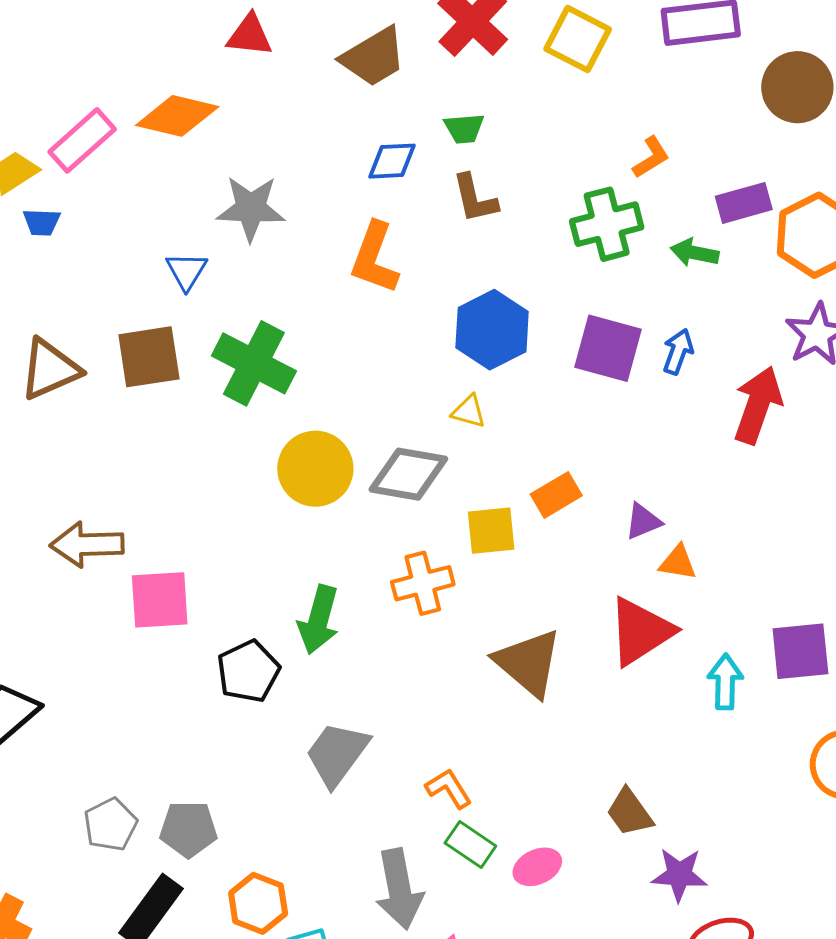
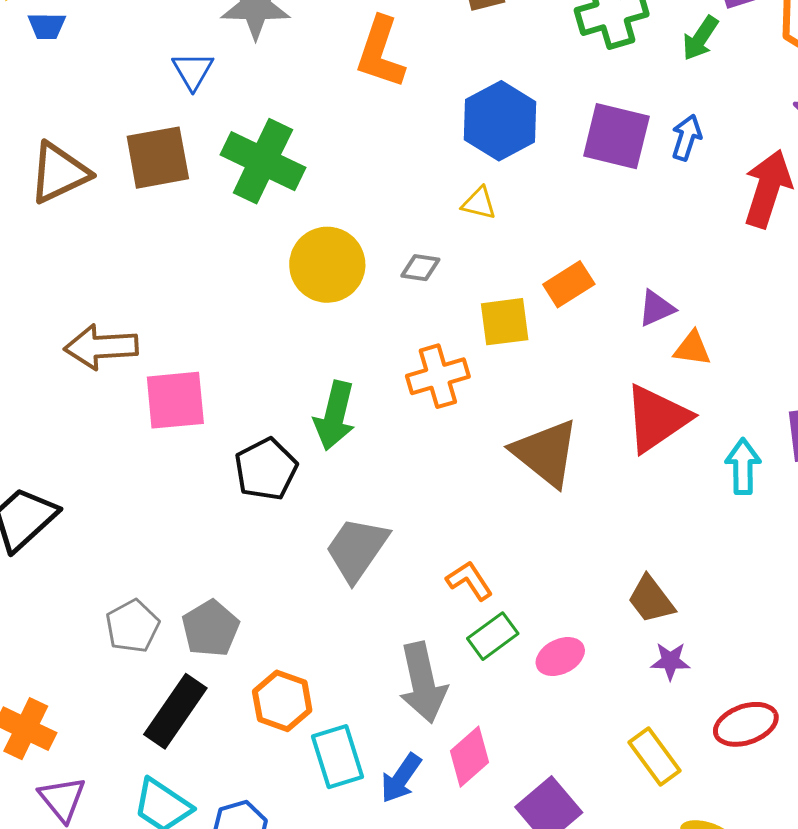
green arrow: (695, 253) -> (700, 38), turned -66
gray diamond: (408, 474) -> (420, 268), size x0.5
gray pentagon: (188, 829) -> (211, 628), turned -30
green rectangle: (470, 844) -> (493, 636), turned -69
purple star: (679, 875) -> (670, 661), moved, size x0.7

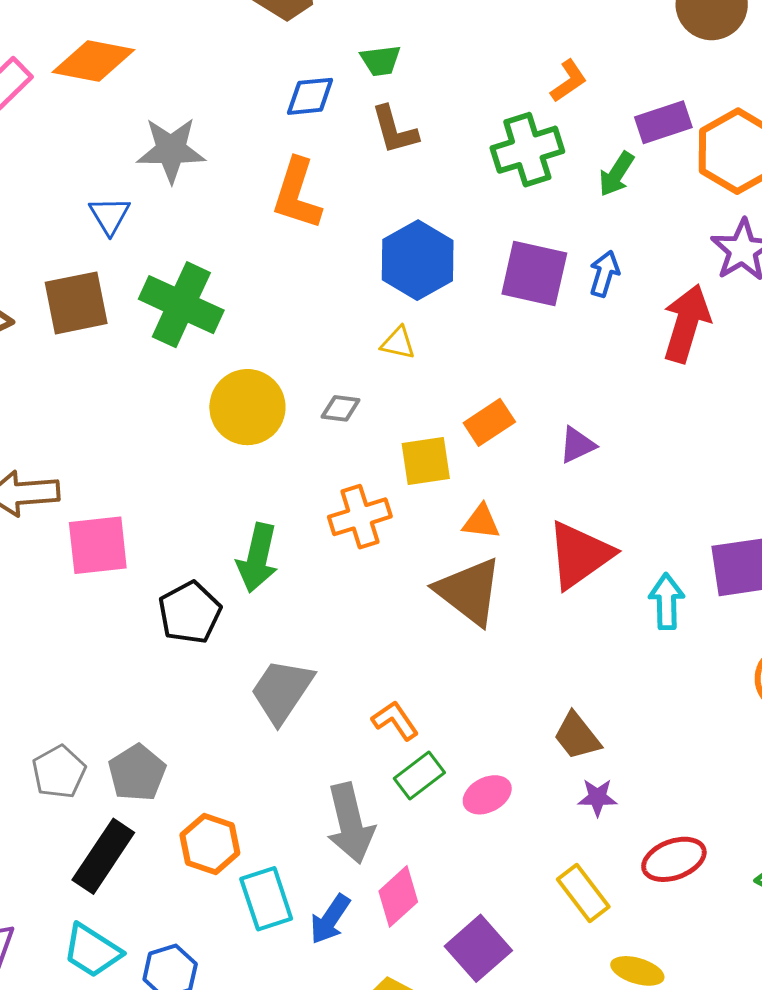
orange triangle: (692, 348) -> (481, 522), moved

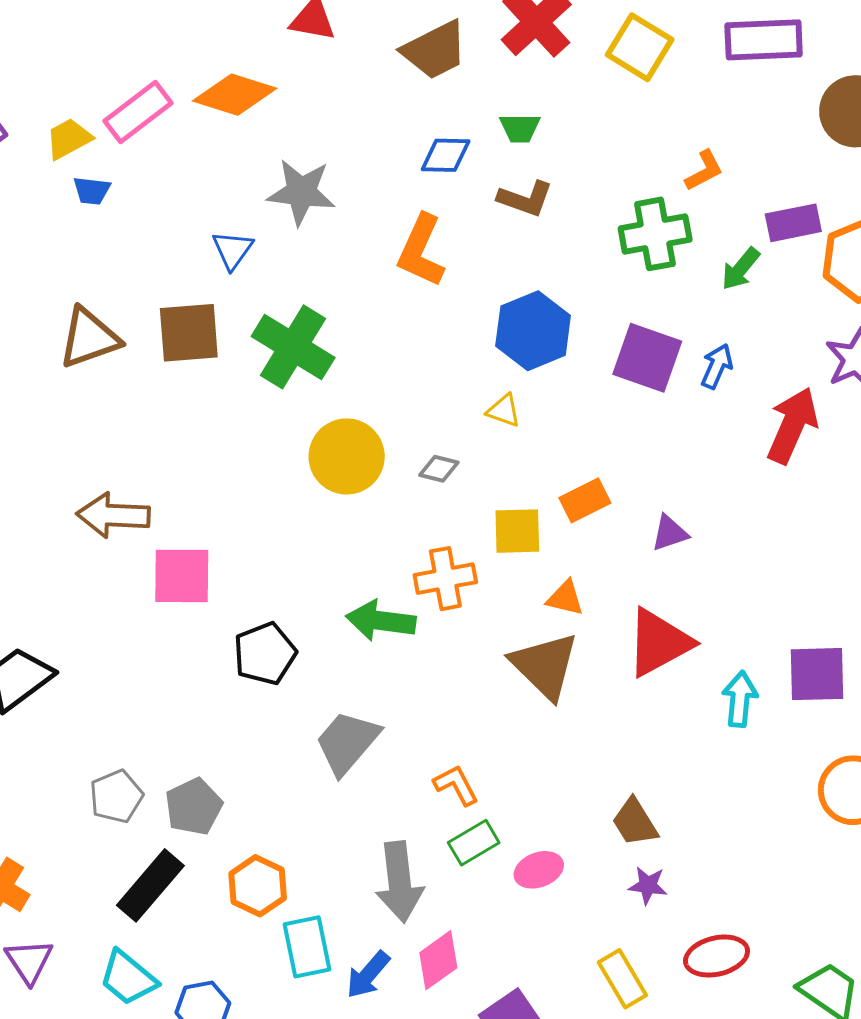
brown L-shape: (394, 130) -> (525, 199), turned -62
green arrow: (258, 558) -> (381, 621), moved, turned 78

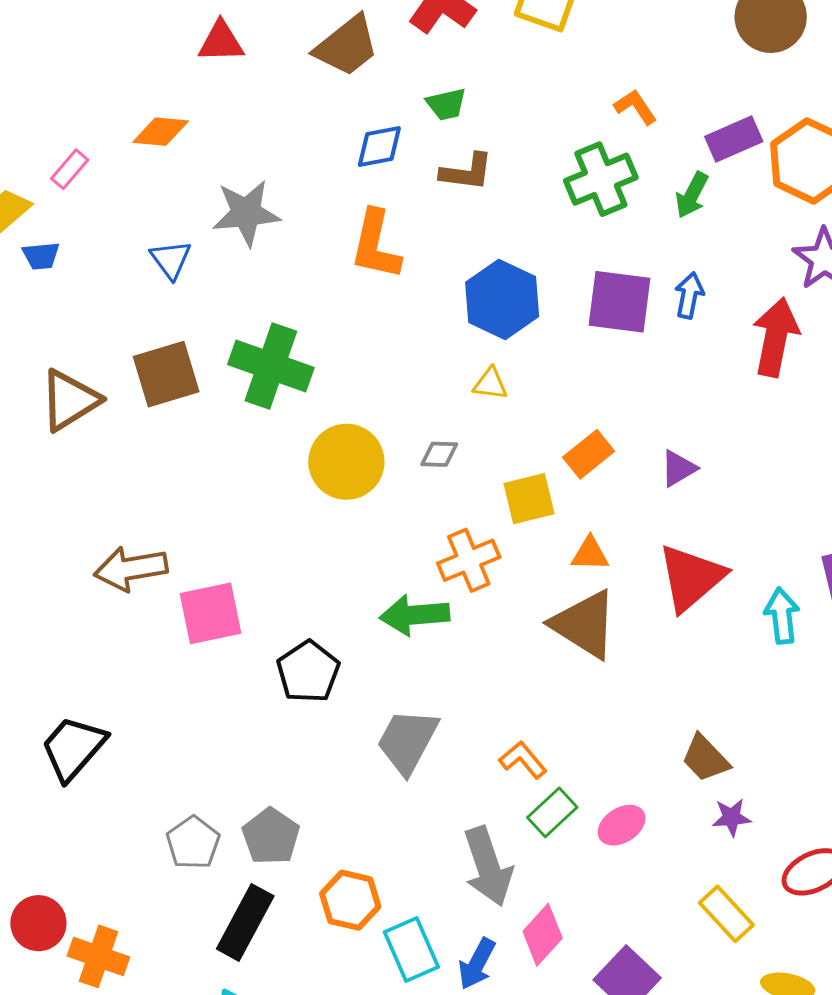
orange diamond: (235, 95) -> (161, 132), size x0.7
pink rectangle: (138, 112) -> (70, 169), size x0.6
orange L-shape: (704, 171) -> (635, 107), turned -84
blue triangle: (232, 250) -> (171, 259), moved

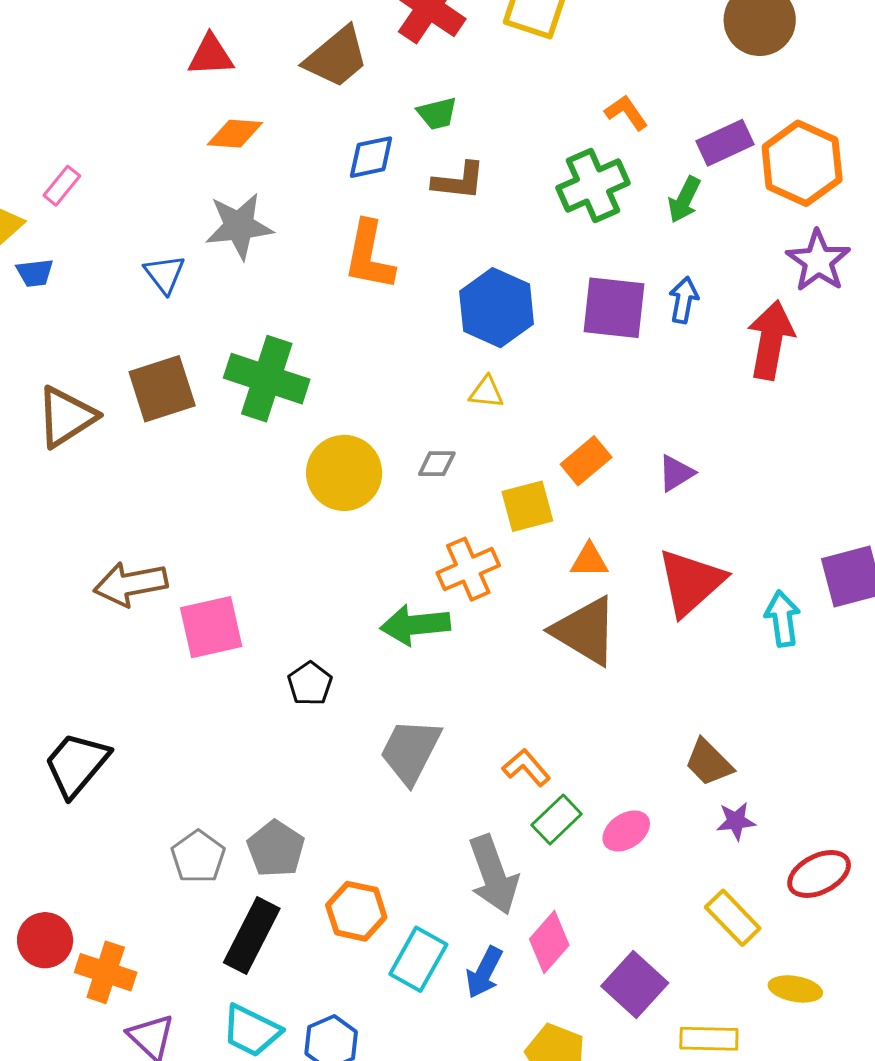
orange diamond: (161, 132) -> (235, 134), moved
black pentagon: (308, 672) -> (310, 684), size x0.7
cyan rectangle: (411, 949) -> (418, 959), turned 54

